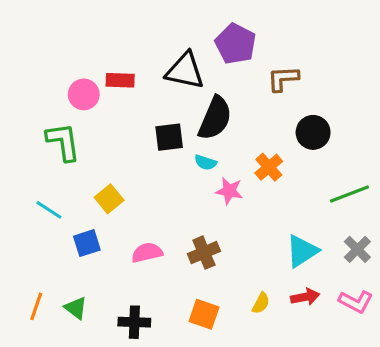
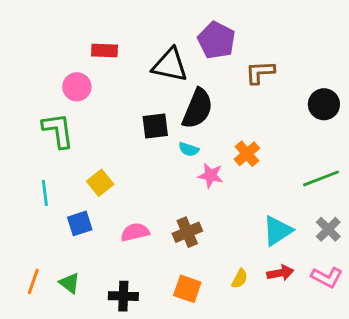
red rectangle: (120, 80) -> (104, 50), moved
black circle: (313, 132) -> (324, 104), moved
cyan line: (49, 210) -> (45, 193), turned 50

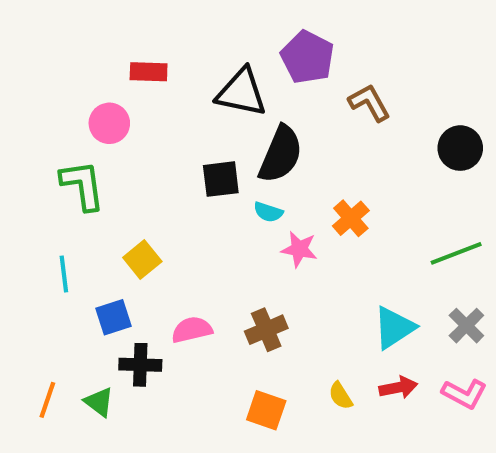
brown L-shape: (260, 72) -> (369, 103), turned 64
yellow semicircle: (240, 279) -> (340, 396), turned 120
black cross: (123, 296) -> (140, 365), moved

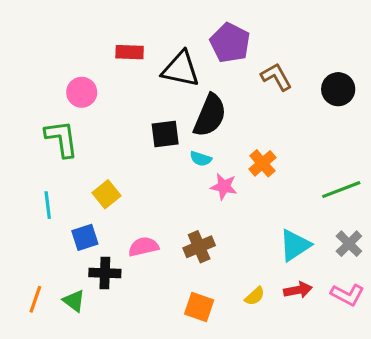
red rectangle: (149, 72) -> (130, 52), moved
black circle: (460, 148) -> (338, 89), moved
yellow semicircle: (340, 396) -> (255, 296), turned -100

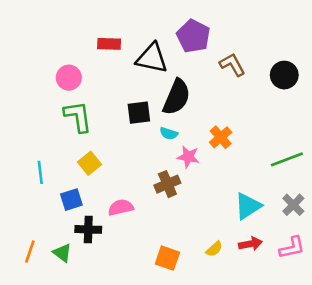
green L-shape: (62, 139) -> (78, 117), moved
brown cross: (199, 247) -> (167, 184), moved
pink L-shape: (347, 295) -> (292, 248), turned -40

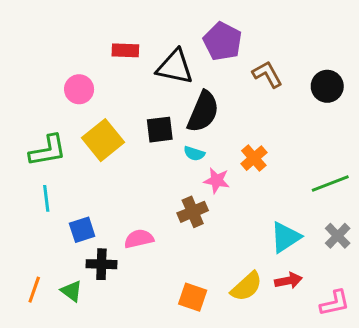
green L-shape: (78, 117) -> (48, 151), moved, turned 88
yellow square: (90, 163) -> (103, 140), moved, size x1.5
pink L-shape: (292, 248) -> (335, 303), moved
yellow semicircle: (214, 249) -> (246, 287), size x1.6

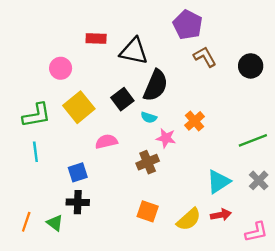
purple pentagon: (223, 41) -> (188, 25), moved
black square: (160, 130) -> (122, 99), turned -30
blue square: (82, 230) -> (78, 172), moved
pink semicircle: (139, 239) -> (106, 142), moved
orange square: (193, 297) -> (148, 211), moved

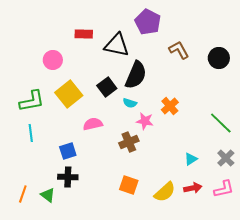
purple pentagon: (188, 25) -> (148, 22), moved
green line: (253, 140) -> (221, 123), turned 65
cyan triangle: (219, 182) -> (191, 159), size x0.6
pink L-shape: (256, 232) -> (224, 189), moved

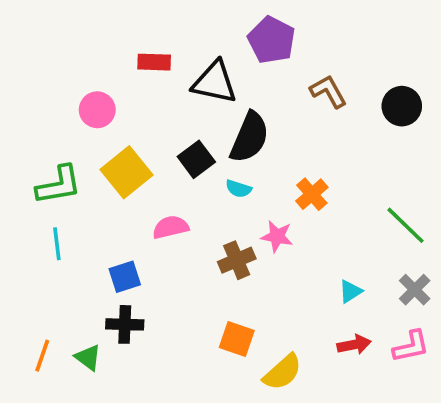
pink star: (145, 121) -> (277, 236), moved
yellow semicircle: (165, 192) -> (283, 372), moved

